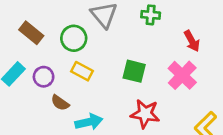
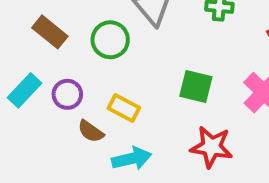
yellow rectangle: (82, 71) -> (124, 108), moved

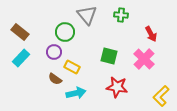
brown rectangle: (50, 32) -> (20, 32), moved
purple circle: (67, 94) -> (54, 52), moved

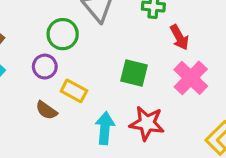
red arrow: (151, 34) -> (179, 37), moved
cyan arrow: (76, 93) -> (105, 128), moved, turned -72

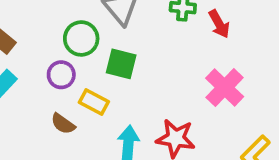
red arrow: (179, 37) -> (219, 24), moved
green square: (134, 73) -> (121, 64), moved

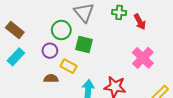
brown semicircle: (63, 124) -> (51, 79), turned 144

